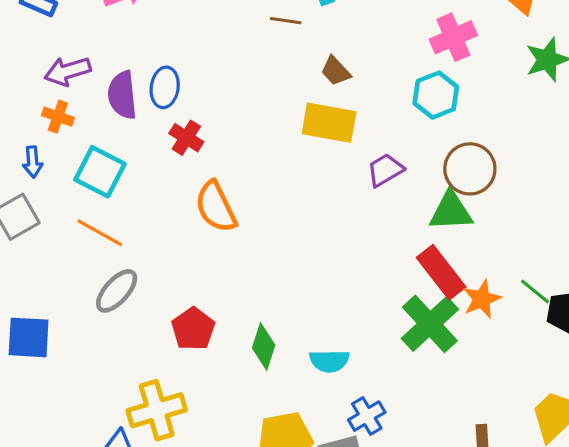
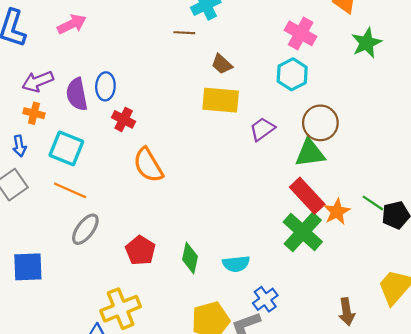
pink cross: (453, 37) -> (301, 33), turned -32

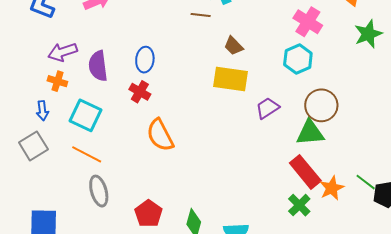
blue ellipse: (105, 86) -> (145, 60), moved
gray ellipse: (85, 229) -> (99, 191), turned -56
green cross: (303, 232) -> (299, 205), size x0.6

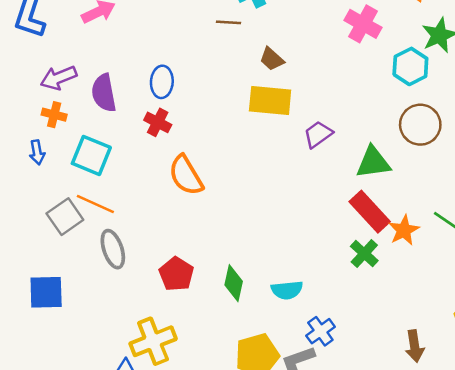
cyan hexagon: (298, 59) -> (410, 66), moved
brown circle: (321, 105) -> (420, 125), moved
gray square: (33, 146) -> (65, 217), moved

